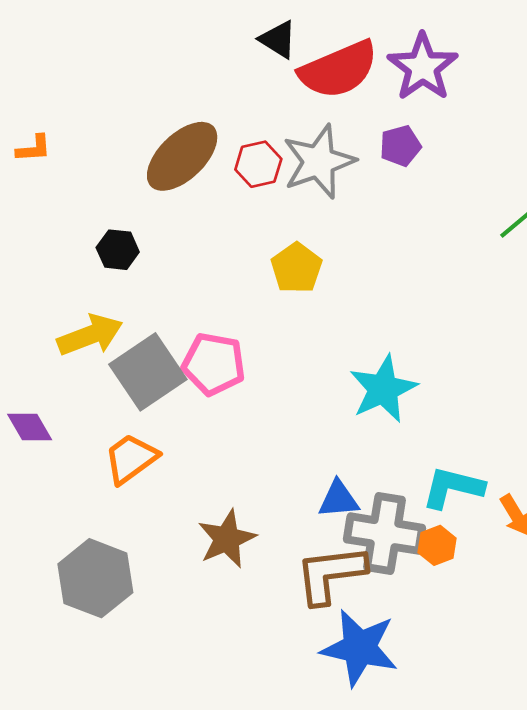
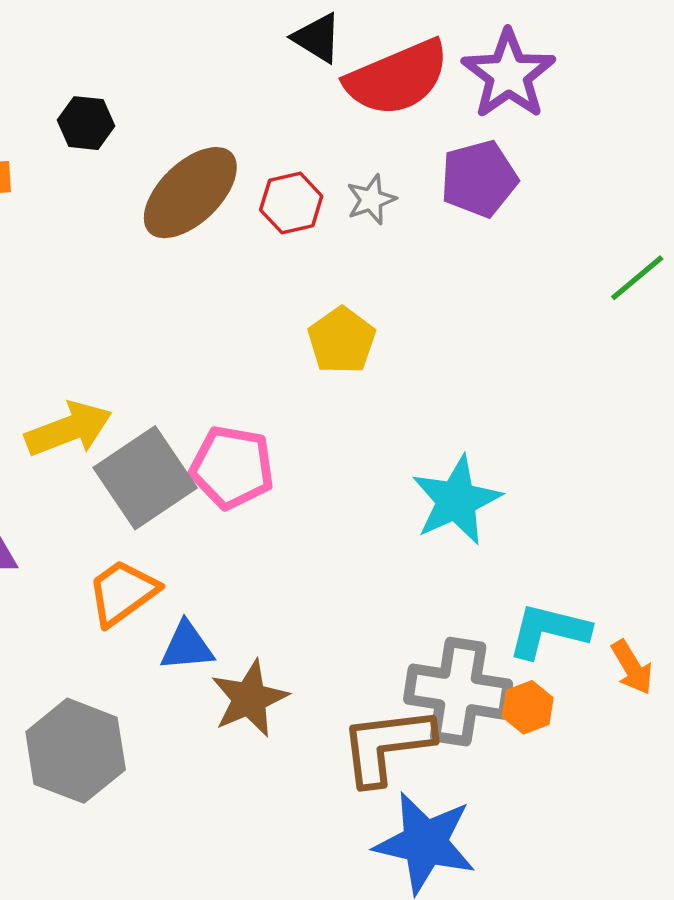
purple pentagon: (400, 146) -> (479, 179), size x1.4
gray star: (319, 162) -> (371, 200), size x0.5
black hexagon: (118, 250) -> (86, 123), moved
blue triangle: (339, 499) -> (187, 646), moved

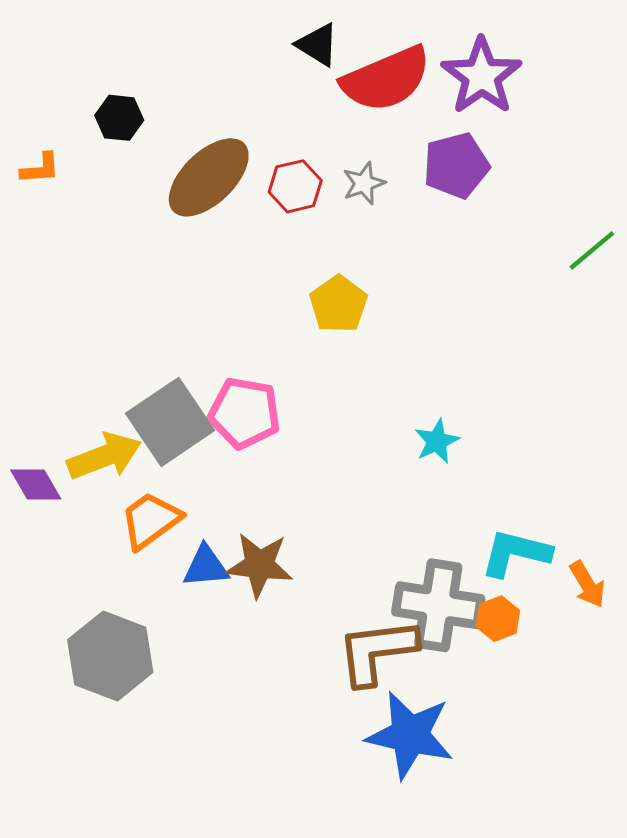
yellow arrow: (69, 429) -> (104, 456), moved
cyan star: (456, 500) -> (437, 441), size x0.6
brown star: (249, 699) -> (259, 565), moved, turned 30

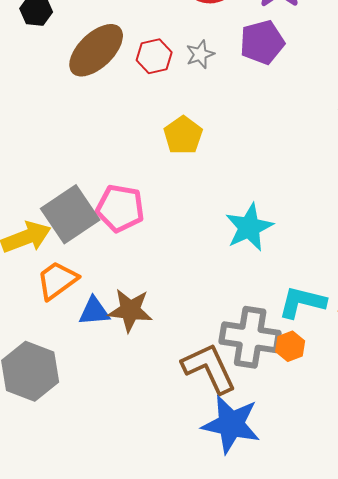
cyan star: (437, 441) -> (249, 227), size x1.6
brown L-shape: (377, 651) -> (209, 368), turned 72

